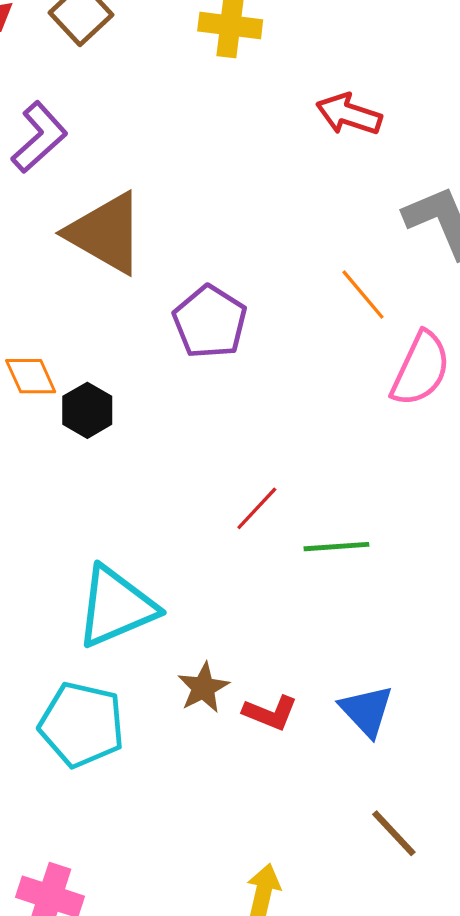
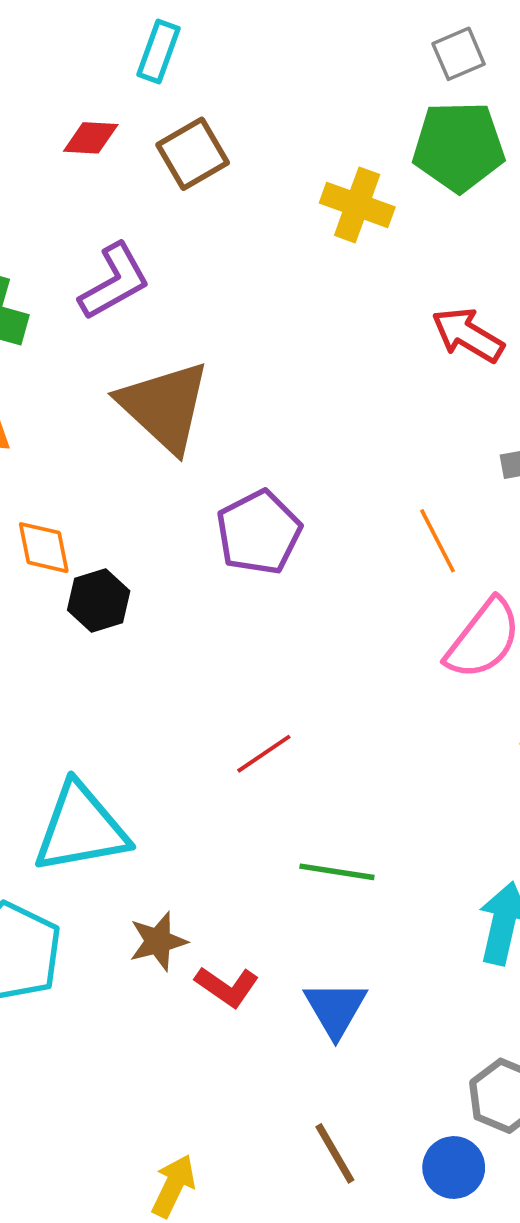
green line: (336, 547) -> (337, 872), moved

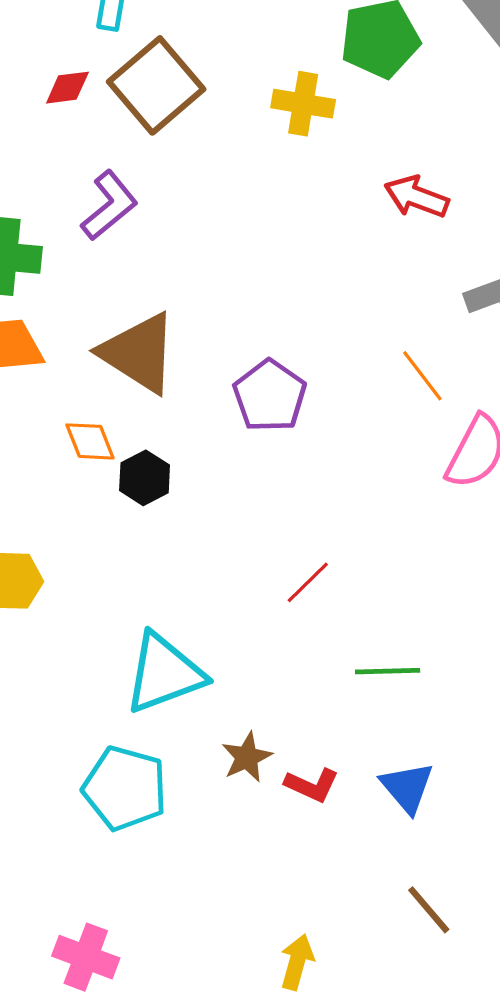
brown square: (193, 154) -> (156, 85), size x1.5
brown triangle: (164, 406) -> (139, 353), moved

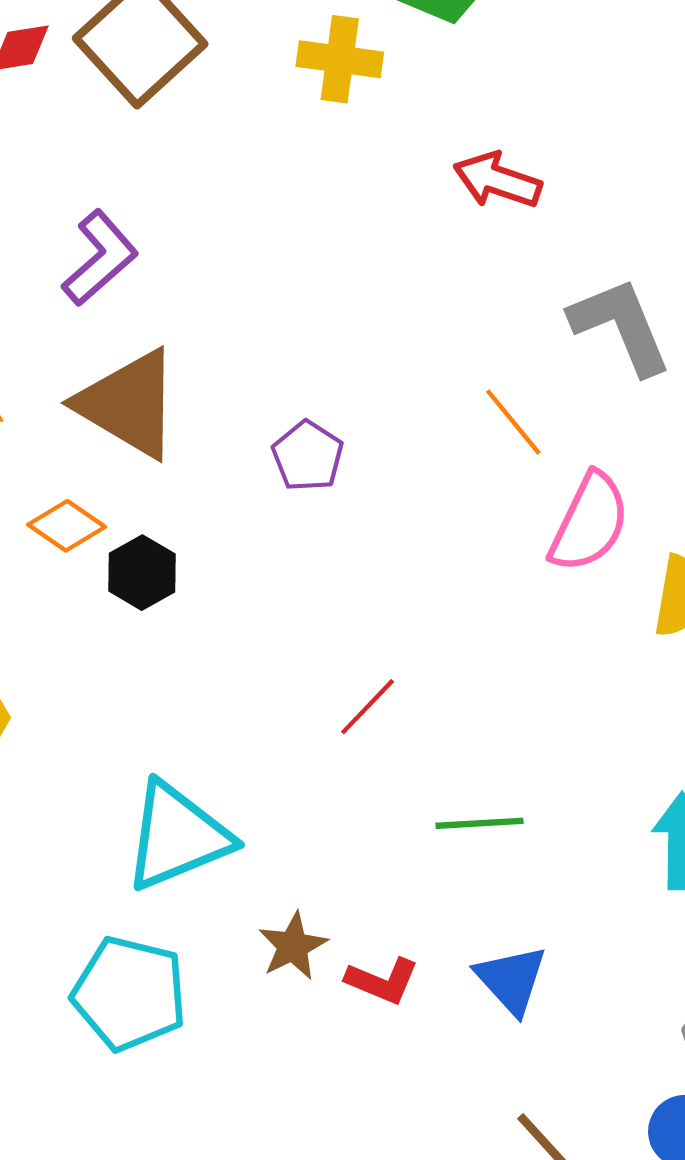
purple L-shape: (109, 206) -> (100, 258), moved
purple pentagon: (270, 396) -> (308, 456), size x0.7
orange diamond: (90, 441) -> (67, 526), turned -32

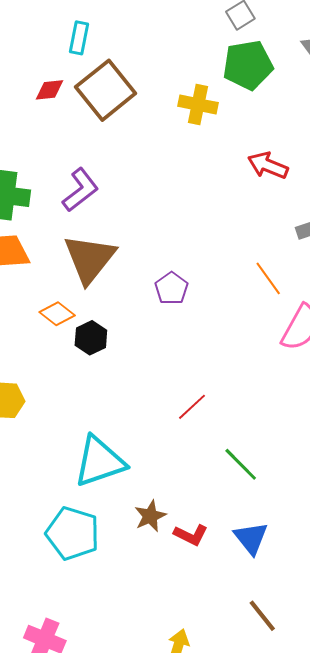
brown triangle: (129, 404) -> (90, 259), turned 34
green line: (480, 823) -> (241, 464), turned 45

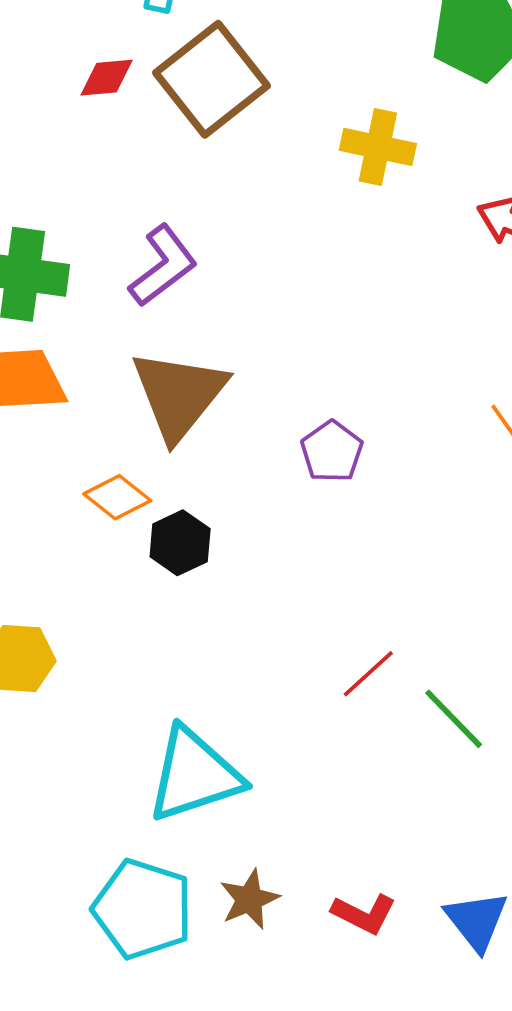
yellow cross: (198, 104) -> (378, 147), moved
green line: (241, 464) -> (454, 719), moved
brown star: (150, 516) -> (249, 899), moved

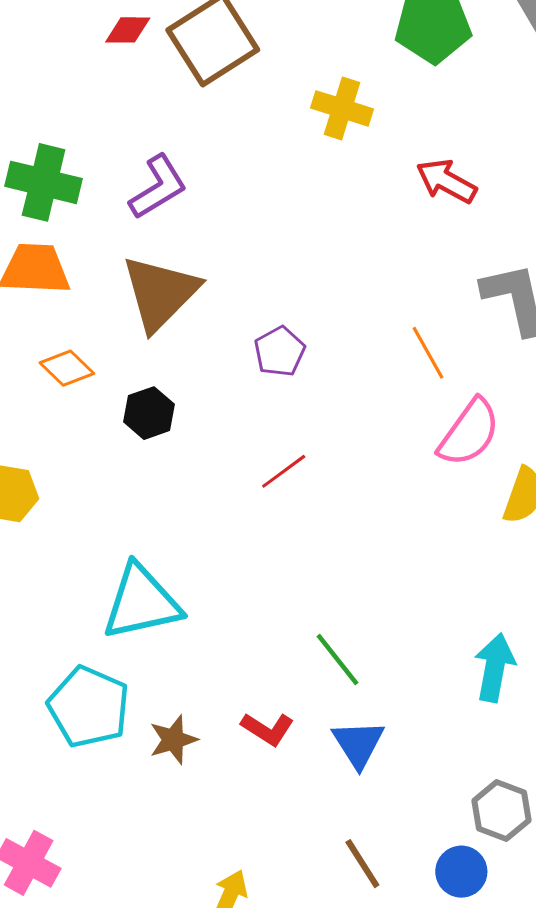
orange diamond: (117, 497) -> (67, 368), moved
red line: (368, 674) -> (284, 471), moved
green line: (454, 719) -> (338, 659), moved
brown star: (249, 899) -> (173, 740), moved

